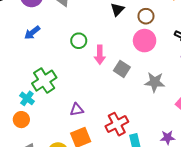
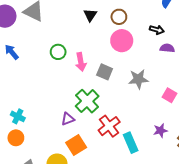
blue arrow: (32, 33) -> (12, 52), turned 98
green cross: (44, 81) -> (87, 101), moved

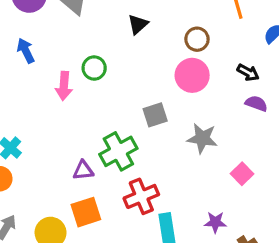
black triangle: (90, 15) -> (138, 24), moved
pink arrow: (81, 62) -> (64, 86), moved
gray square: (105, 72) -> (155, 115), turned 35

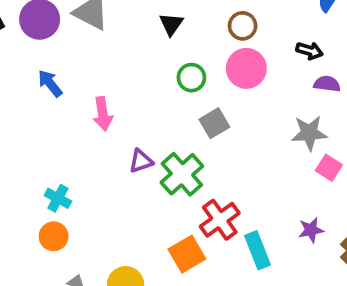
green circle: (94, 68) -> (191, 78), moved
gray star: (202, 138) -> (309, 133), moved
purple triangle: (83, 170) -> (141, 161), moved
orange square: (86, 212) -> (187, 254), moved

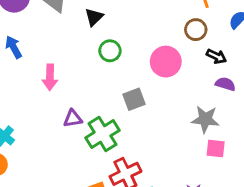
black triangle: (171, 24) -> (94, 17), moved
brown circle: (243, 26) -> (196, 30), moved
green circle: (191, 78) -> (110, 51), moved
pink square: (329, 168) -> (216, 148), turned -36

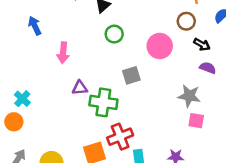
green cross: (102, 134) -> (103, 102), turned 36

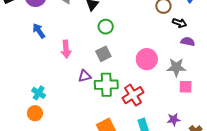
pink circle: (160, 46) -> (147, 59), moved
gray square: (131, 75) -> (103, 54), moved
red cross: (120, 137) -> (133, 95), moved

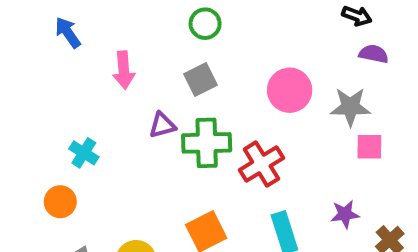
cyan cross: (39, 93) -> (84, 153), moved

